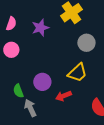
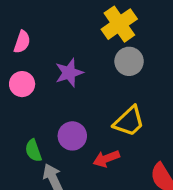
purple star: (40, 28) -> (69, 73), moved
gray circle: (86, 43) -> (129, 61), moved

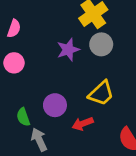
purple star: (69, 73) -> (68, 50), moved

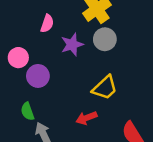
pink semicircle: (14, 29) -> (47, 24), moved
purple circle: (55, 105) -> (38, 76), moved

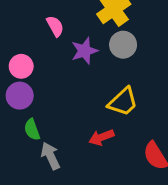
pink semicircle: (47, 24) -> (55, 26), turned -48
purple circle: (38, 76) -> (20, 96), moved

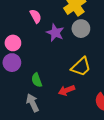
purple star: (84, 51) -> (55, 33), turned -30
green semicircle: (32, 130) -> (37, 80), moved

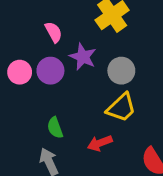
gray circle: (81, 29) -> (121, 71), moved
purple circle: (12, 63) -> (50, 71), moved

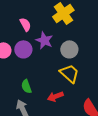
yellow trapezoid: (121, 108) -> (69, 73), turned -95

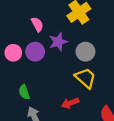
purple star: (44, 40) -> (58, 42), turned 30
green semicircle: (26, 86) -> (24, 92), moved

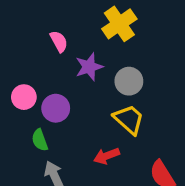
purple circle: (35, 52) -> (56, 108), moved
pink circle: (13, 53) -> (24, 97), moved

